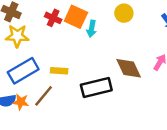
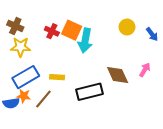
yellow circle: (124, 13) -> (127, 27), moved
cyan arrow: (92, 29) -> (85, 41), size x1.6
orange star: (21, 102) -> (24, 96), moved

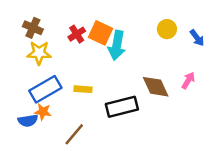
red cross: (52, 31) -> (77, 34), turned 32
brown line: (43, 99) -> (74, 134), moved

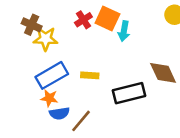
brown cross: (33, 28) -> (32, 25), moved
cyan arrow: (117, 45) -> (124, 31), size x0.7
blue semicircle: (28, 121) -> (59, 113), moved

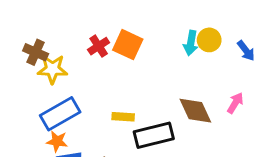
cyan arrow: (124, 31) -> (191, 43), moved
yellow rectangle: (90, 75) -> (123, 117), moved

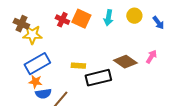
cyan arrow: (191, 43) -> (108, 18), moved
red cross: (99, 46) -> (62, 20), turned -32
brown diamond: (195, 111) -> (125, 62), turned -30

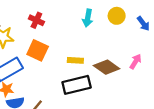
orange square: (81, 19) -> (38, 50), moved
yellow rectangle: (78, 66) -> (75, 60), moved

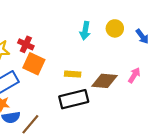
red cross: (36, 20) -> (26, 44), moved
brown diamond: (107, 67) -> (105, 81), turned -30

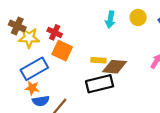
brown diamond: (105, 81) -> (115, 67), moved

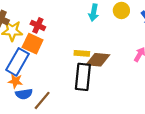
orange square: (62, 51) -> (33, 44), moved
blue rectangle: (34, 69) -> (18, 62), turned -30
black rectangle: (100, 84) -> (83, 77), turned -70

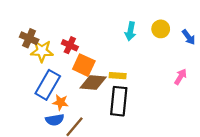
orange square: (33, 44) -> (84, 65), moved
brown diamond: (98, 60) -> (93, 83), moved
orange star: (15, 81) -> (61, 102), moved

